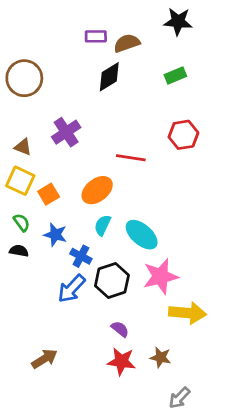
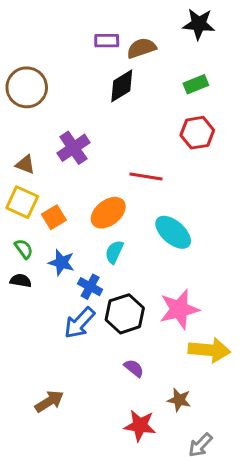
red hexagon: (183, 135) -> (197, 133), moved
cyan ellipse: (142, 235) -> (173, 232), moved
red star: (121, 361) -> (140, 426), moved

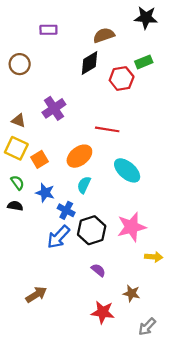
purple rectangle: (107, 41) -> (48, 30), moved
brown circle: (27, 87) -> (20, 64), size x0.7
red hexagon: (197, 133) -> (122, 79), moved
yellow arrow: (209, 350) -> (154, 257), size x0.6

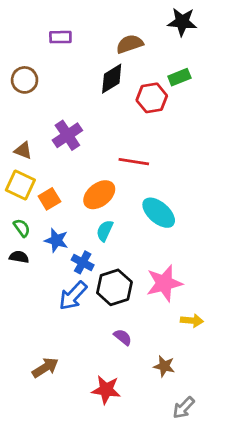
red star: (103, 312) -> (106, 390), moved

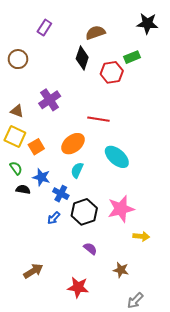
black star: (182, 22) -> (147, 23), moved
purple rectangle: (60, 37) -> (44, 28), turned -56
black diamond: (112, 79) -> (82, 58), turned -40
black semicircle: (19, 257) -> (23, 189), moved
blue arrow: (73, 296) -> (54, 218), size x0.6

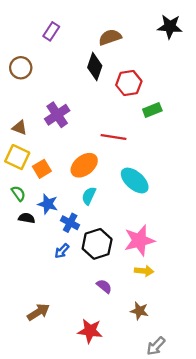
green rectangle: (132, 57) -> (152, 110), moved
yellow arrow: (141, 236) -> (144, 271), moved

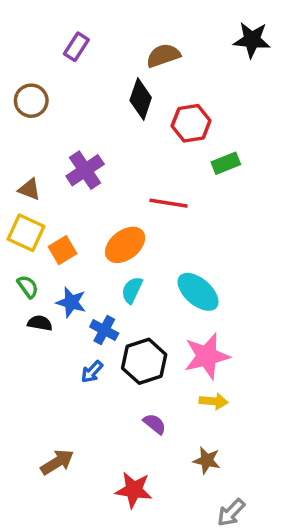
cyan ellipse: (135, 181) -> (198, 292), moved

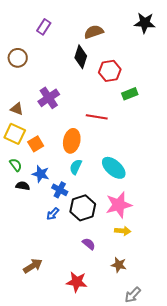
orange ellipse: (125, 245) -> (72, 141), turned -40

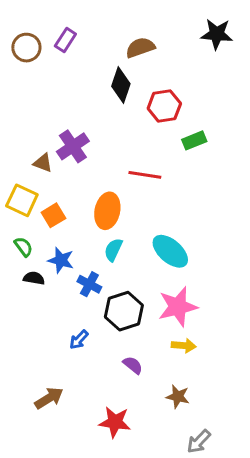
brown circle: (18, 58) -> (26, 48), moved
brown triangle: (17, 109) -> (43, 163), moved
blue arrow: (53, 214) -> (79, 340), moved

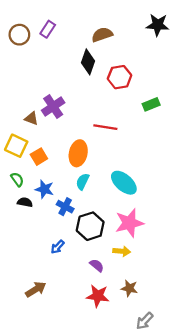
green rectangle: (194, 140) -> (151, 104), moved
yellow arrow: (184, 346) -> (122, 251), moved
red star: (115, 422) -> (98, 296), moved

